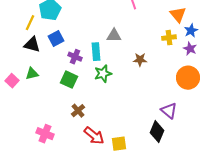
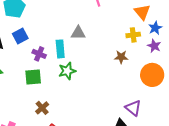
brown star: (140, 60) -> (121, 57), moved
green square: (69, 80) -> (33, 77), turned -30

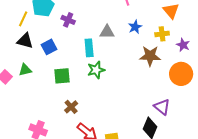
blue star: (155, 28) -> (135, 27), moved
blue square: (20, 36) -> (49, 47), moved
purple cross: (39, 54) -> (68, 20), moved
brown star: (121, 57) -> (150, 56), size x1.5

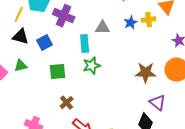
purple cross: (68, 20) -> (64, 16), size x1.5
yellow cross: (162, 34) -> (149, 20), moved
brown star: (150, 56) -> (146, 73), moved

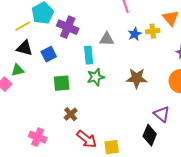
yellow line: (19, 15) -> (23, 26), turned 35
green triangle: (21, 66) -> (18, 70), moved
brown star: (146, 73) -> (137, 78), moved

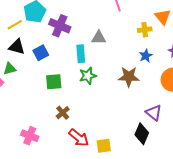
blue star: (135, 34) -> (146, 56), moved

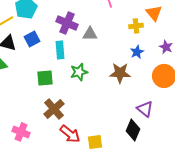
purple cross: (60, 26) -> (67, 23), moved
blue square: (41, 53) -> (32, 39), moved
cyan rectangle: (81, 54) -> (60, 50), moved
brown cross: (63, 113) -> (54, 109), size x1.5

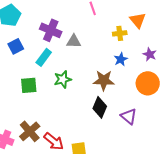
cyan rectangle: (60, 50) -> (44, 57), turned 42
brown cross: (54, 109) -> (30, 131), moved
black diamond: (133, 130) -> (100, 107), moved

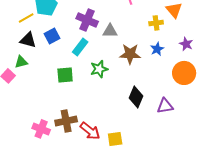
brown star: (104, 80) -> (130, 54), moved
purple triangle: (129, 116) -> (165, 106), turned -48
brown cross: (30, 131) -> (66, 121), turned 30

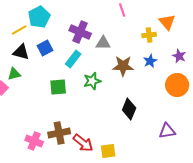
purple triangle: (165, 106) -> (167, 131), moved

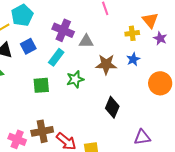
purple star: (179, 56) -> (160, 38), moved
purple triangle: (167, 131) -> (142, 137), moved

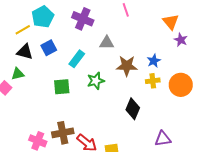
purple cross: (63, 30) -> (83, 19), moved
yellow cross: (132, 33) -> (153, 81), moved

